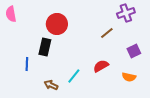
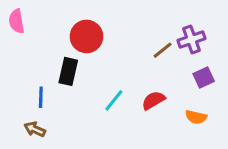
purple cross: (126, 13) -> (191, 40), moved
cyan line: (74, 76) -> (114, 100), moved
brown arrow: (51, 85) -> (35, 129), moved

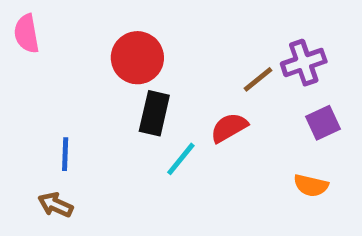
black rectangle: (68, 71) -> (154, 113), moved
red semicircle: (153, 100) -> (229, 128), moved

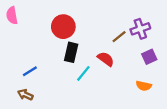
red semicircle: (229, 128) -> (106, 59), turned 66
blue line: (65, 154) -> (30, 71), turned 56

